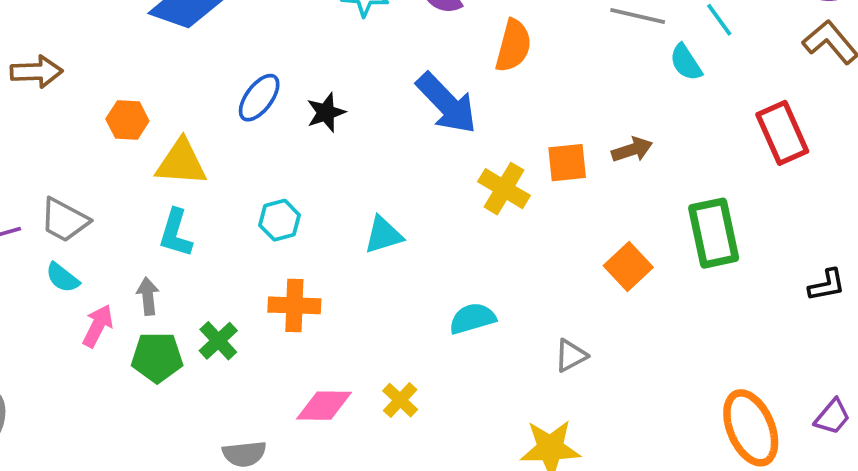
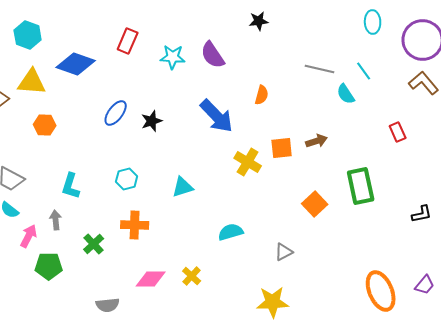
orange semicircle: (513, 46) -> (262, 95), moved, size x0.7
red rectangle: (782, 133) -> (398, 132), size x0.6
yellow triangle: (181, 163) -> (32, 82), moved
green pentagon: (157, 357) -> (49, 266), moved

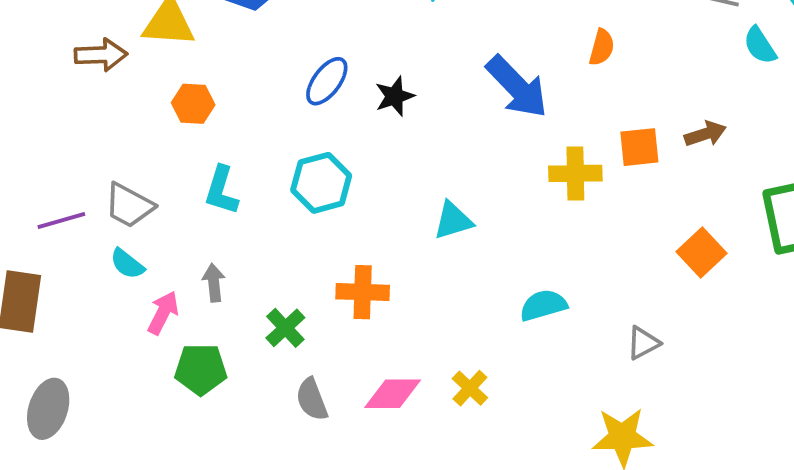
yellow cross: (248, 162) -> (575, 173), turned -32
cyan hexagon: (127, 179) -> (321, 183), moved, size x1.4
cyan L-shape: (71, 186) -> (221, 190), moved
gray semicircle: (108, 305) -> (312, 399), moved, turned 75

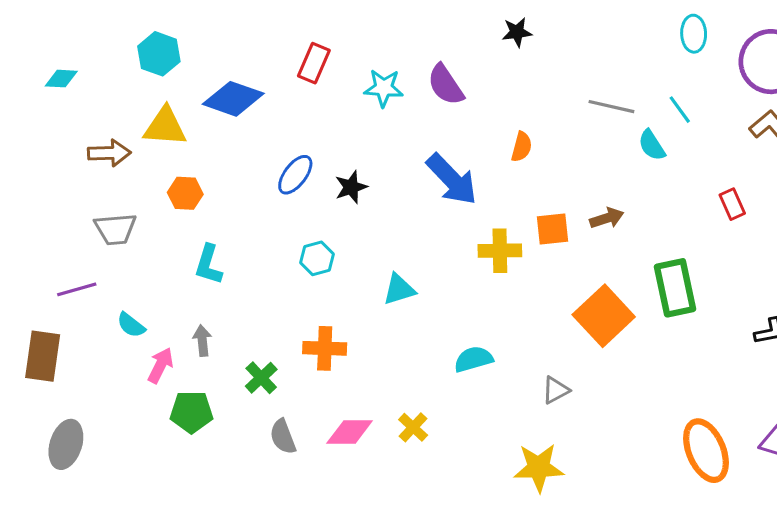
cyan hexagon: (321, 183) -> (317, 258), moved, size x0.7
gray trapezoid: (129, 205) -> (115, 229), moved, turned -33
orange square: (702, 253) -> (604, 316), size x1.5

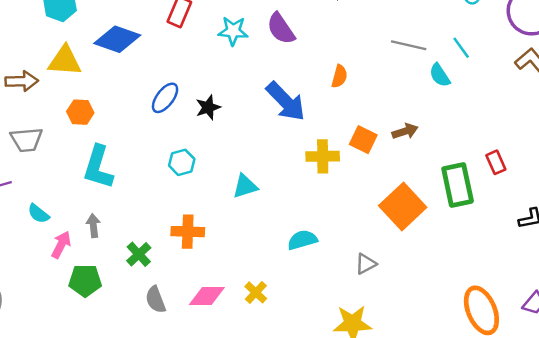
red rectangle: (732, 204) -> (496, 162), moved
orange square: (553, 229) -> (363, 140), turned 32
cyan L-shape: (208, 265) -> (98, 167), size x1.4

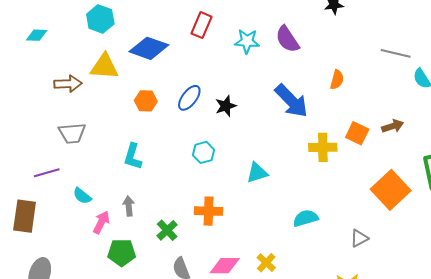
orange hexagon: (80, 112) -> (146, 101), moved
cyan L-shape: (98, 167) -> (133, 156), size x0.7

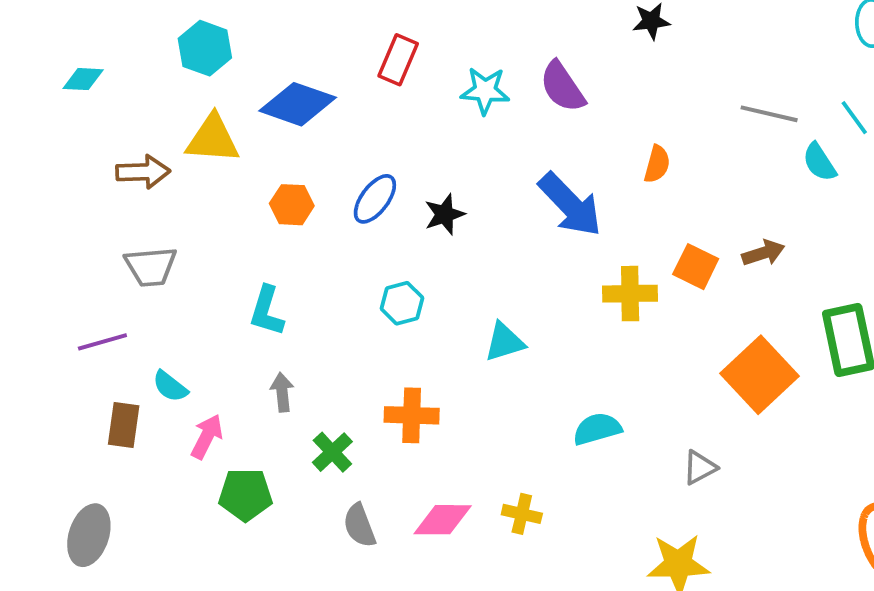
gray arrow: (129, 206) -> (282, 392), moved
brown rectangle: (25, 216) -> (124, 425), moved, size x0.7
yellow cross: (266, 263) -> (522, 514), turned -30

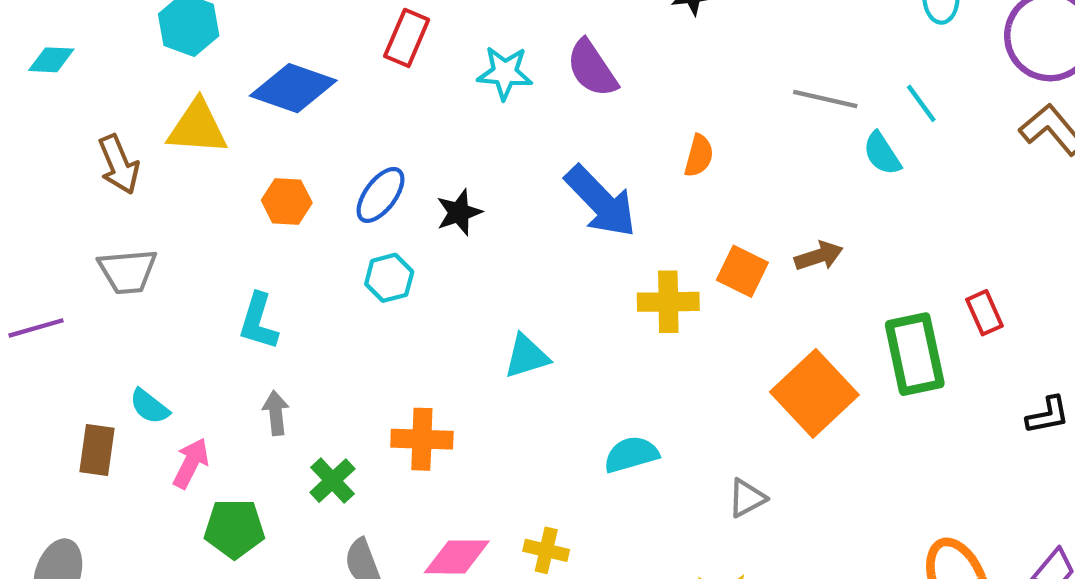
brown arrow: (143, 172) -> (119, 164), turned 69
cyan hexagon: (402, 303) -> (389, 278), moved
purple line: (102, 342) -> (36, 328), moved

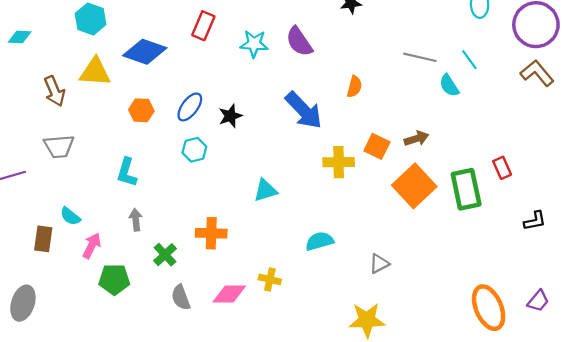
orange square: (814, 393) -> (414, 186), moved
yellow cross: (546, 550) -> (270, 279), moved

